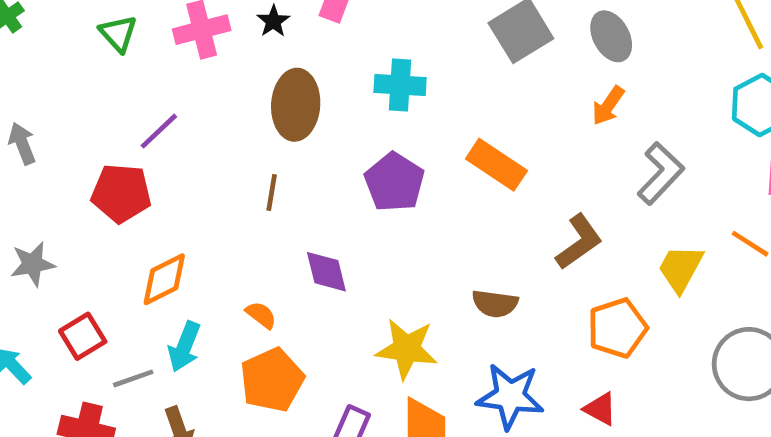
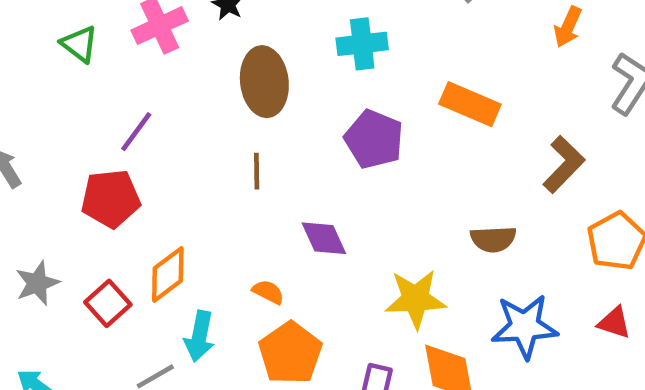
red square: (83, 336) -> (108, 303), moved

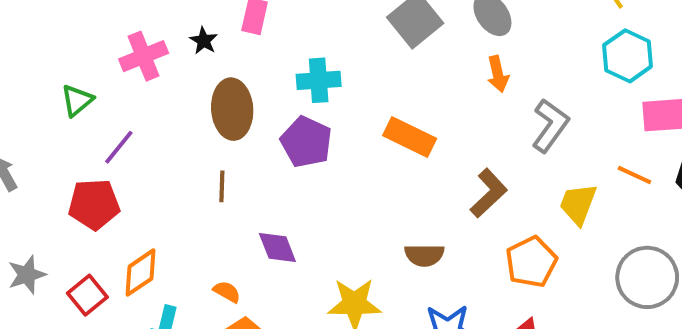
orange arrow: (568, 27) -> (498, 74), turned -40
green triangle: (79, 44) -> (77, 100), moved, turned 40
purple pentagon: (374, 139) -> (306, 142), moved

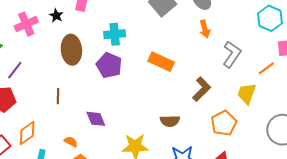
orange line: (634, 175) -> (266, 68), moved, turned -60
brown line: (222, 186) -> (58, 96), moved

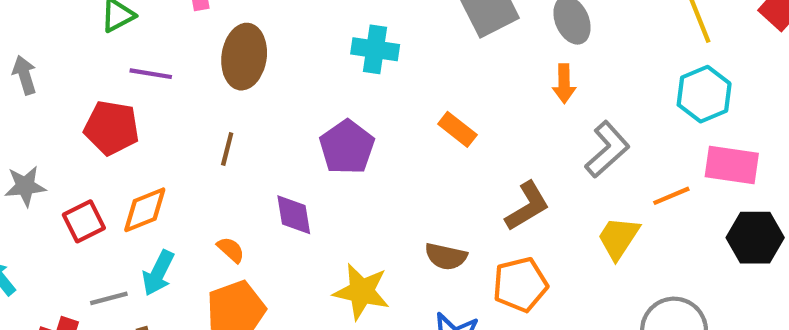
brown ellipse: (71, 50) -> (244, 57), moved
orange rectangle: (161, 62) -> (457, 129), size x0.7
purple pentagon: (109, 65) -> (347, 147), moved
purple line: (15, 70) -> (151, 74), turned 48
orange pentagon: (224, 123) -> (520, 285), moved

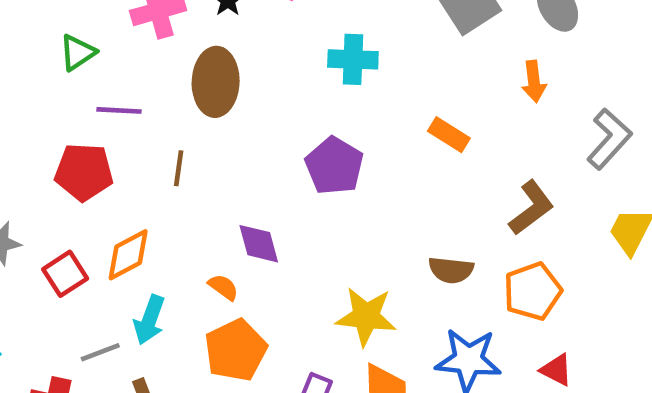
orange arrow: (564, 84) -> (534, 81), moved
brown line: (227, 149) -> (179, 168), moved
purple diamond: (294, 215) -> (259, 244), moved

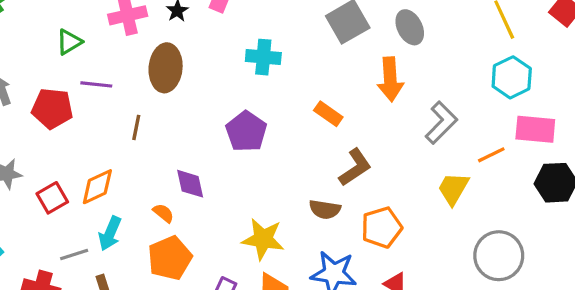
orange arrow: (534, 81) -> (390, 79), size x1.5
red pentagon: (84, 172) -> (52, 108), moved
brown L-shape: (531, 208) -> (355, 167), moved

